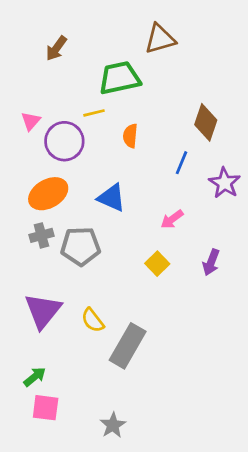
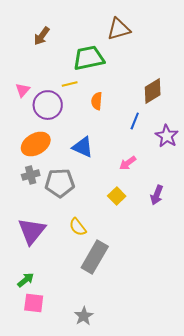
brown diamond: (206, 122) -> (153, 91), turned 40
yellow semicircle: (93, 320) -> (78, 227), moved

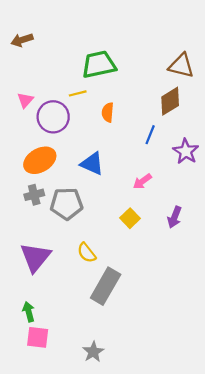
brown triangle: (119, 29) -> (181, 66), moved, turned 30
brown arrow: (42, 36) -> (22, 40), moved, turned 36
green arrow: (26, 280) -> (29, 312), turned -66

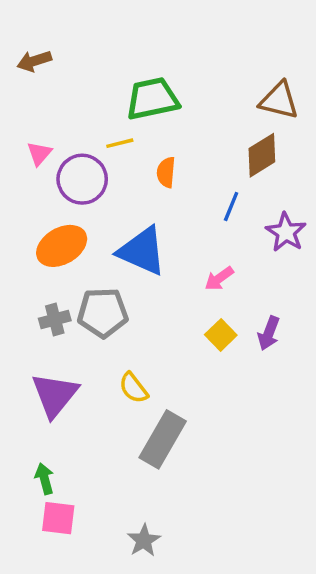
blue triangle: (92, 164) -> (142, 251), size x1.4
gray cross: (34, 195) -> (55, 320), moved
yellow square: (130, 218) -> (221, 335), moved

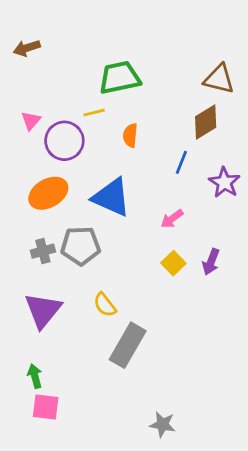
gray star: (144, 540) -> (163, 425), moved, turned -30

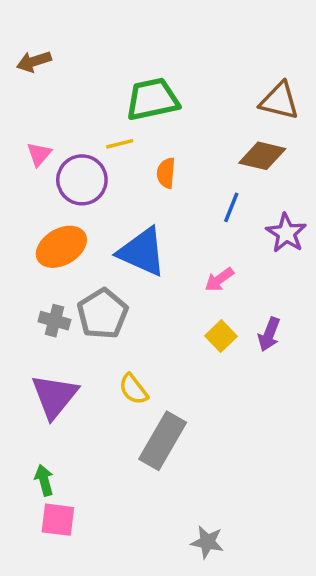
brown diamond: (206, 122) -> (262, 156), turned 45
gray pentagon: (81, 246) -> (103, 314), turned -30
gray cross: (43, 251) -> (54, 321), turned 30

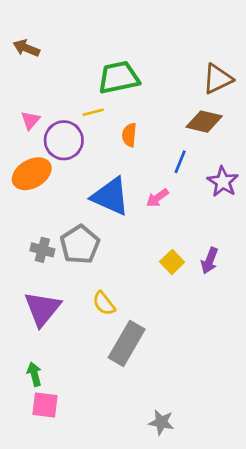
brown arrow: (34, 61) -> (26, 48), turned 40
brown triangle: (279, 101) -> (218, 79), turned -40
orange ellipse: (61, 247) -> (32, 174), moved
pink arrow: (219, 279) -> (157, 198), moved

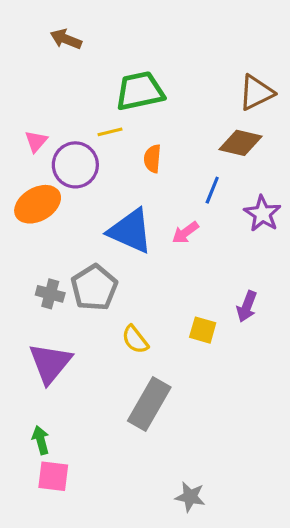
brown arrow: (26, 48) -> (66, 39), moved
yellow square: (172, 262) -> (203, 330), moved, turned -30
yellow semicircle: (104, 303) -> (135, 339), moved

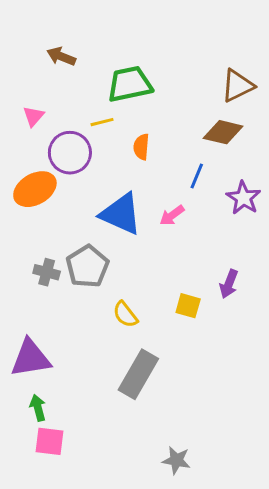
brown arrow: (66, 39) -> (61, 56), moved
pink triangle: (36, 141) -> (33, 116), moved
purple triangle: (50, 363) -> (31, 358), moved, turned 42

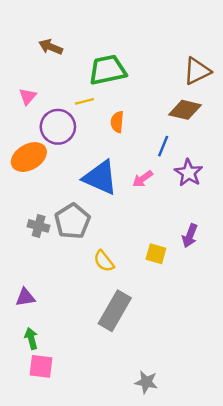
purple star: (243, 198) -> (189, 173), moved
purple triangle: (31, 358) -> (25, 297), size x0.6

